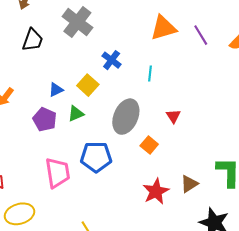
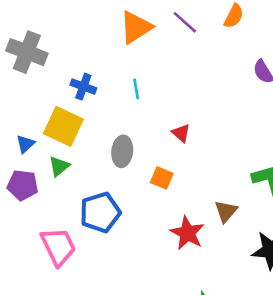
yellow square: (88, 85) -> (63, 126), size x1.4
gray ellipse: (126, 117) -> (122, 151), size x0.7

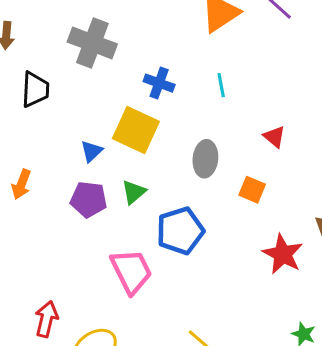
green triangle: (59, 166) -> (134, 192), moved

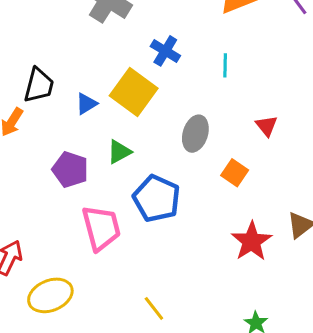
black trapezoid: (35, 89) -> (39, 85), moved
purple pentagon: (89, 199) -> (70, 169), moved
blue pentagon: (180, 231) -> (157, 198), turned 30

